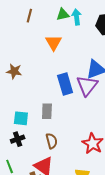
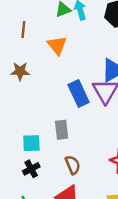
brown line: (29, 16) -> (23, 29), moved
brown star: (14, 71) -> (20, 71), moved

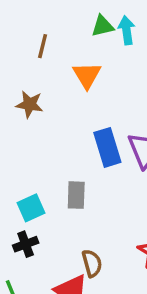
cyan square: (31, 143) -> (31, 208), turned -30
brown semicircle: (73, 165) -> (92, 263), moved

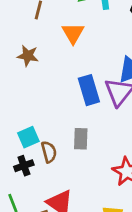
gray rectangle: (76, 195) -> (81, 139), moved
brown semicircle: (92, 263) -> (49, 152), moved

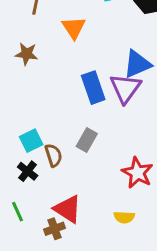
gray rectangle: (81, 139) -> (87, 140), turned 30
black cross: (24, 166) -> (28, 171), turned -30

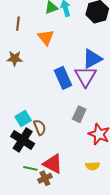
gray rectangle: (87, 140) -> (79, 114), moved
black cross: (28, 171) -> (23, 140), size x1.6
green line: (18, 212) -> (30, 168), moved, turned -48

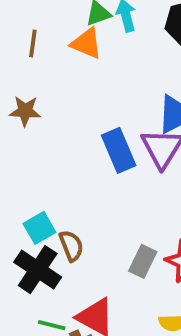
orange triangle: (46, 37) -> (86, 43), moved, turned -30
gray rectangle: (79, 114) -> (143, 261), moved

